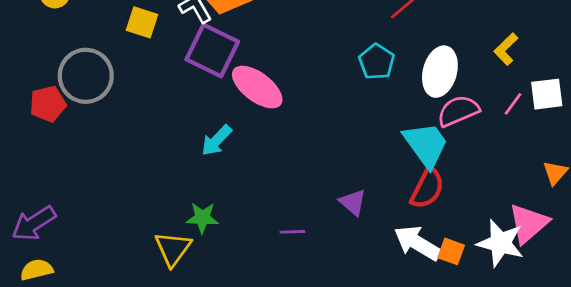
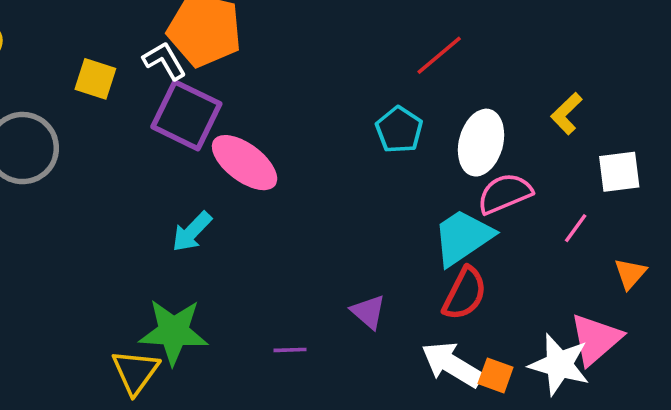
pink line: (513, 104) -> (576, 228), moved
cyan trapezoid: (426, 145) -> (463, 237), turned -88
green star: (202, 218) -> (174, 332), size x1.6

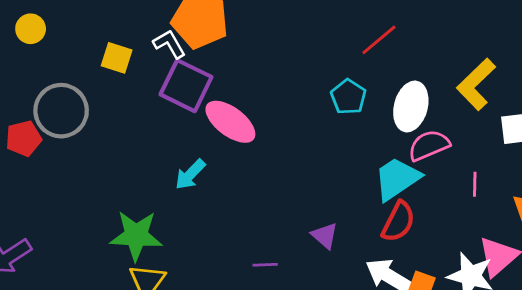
yellow L-shape: (567, 113) -> (476, 84), size x1.6
pink line: (576, 228) -> (475, 184), moved, turned -35
green star: (174, 332) -> (136, 236), moved

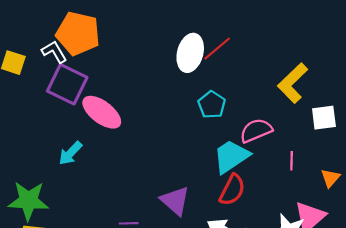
cyan pentagon: (348, 97) -> (212, 105), moved
white ellipse: (411, 106) -> (190, 53), moved
purple triangle: (325, 236) -> (175, 201), size x1.4

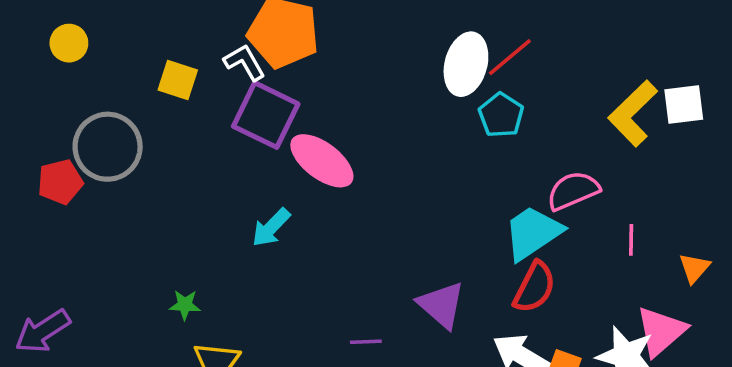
cyan pentagon: (212, 105) -> (501, 115), moved
white square: (324, 118) -> (684, 105), moved
green star: (28, 201) -> (185, 305), moved, size x0.5

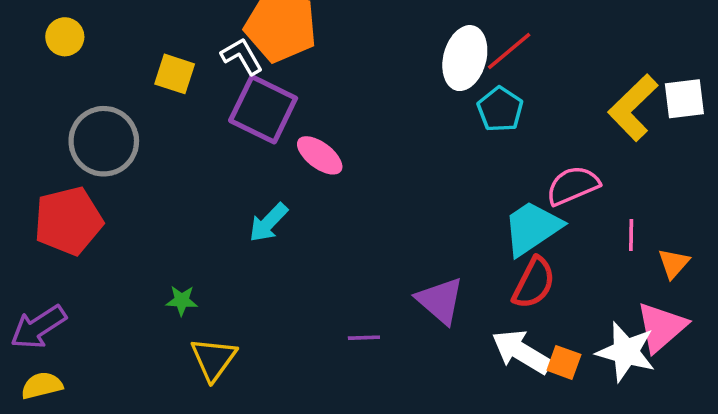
pink ellipse: (322, 161) -> (320, 155), size x0.7
red pentagon: (60, 182) -> (68, 221), moved, size x1.5
orange triangle: (694, 268) -> (674, 263), moved

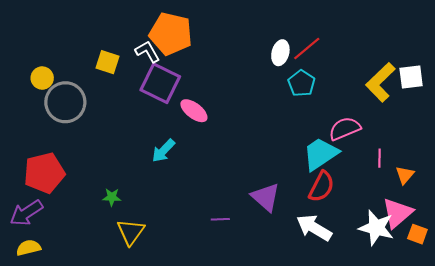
yellow circle: (65, 37) -> (42, 78), moved
white ellipse: (465, 58) -> (280, 53), size x0.7
red pentagon: (68, 221) -> (44, 173), moved
orange square: (564, 362) -> (417, 234), moved

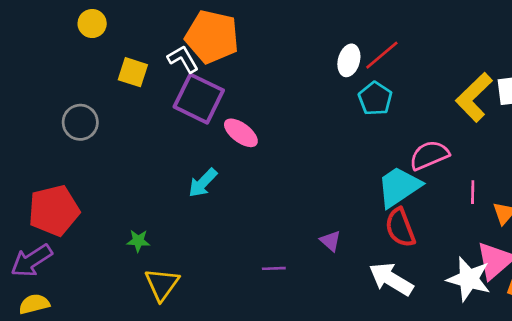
yellow circle: (42, 78) -> (92, 24), moved
gray circle: (65, 102) -> (80, 122), size x0.7
red semicircle: (321, 187) -> (400, 228), turned 132
purple triangle: (266, 197) -> (330, 241), size x0.6

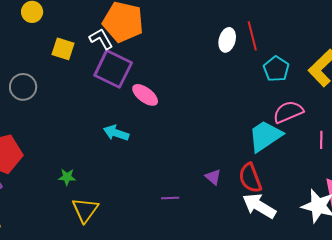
red line: (382, 55) -> (252, 36), turned -64
cyan pentagon: (375, 99) -> (276, 69), moved
cyan arrow: (203, 183) -> (116, 133), turned 65
red semicircle: (400, 228) -> (250, 178), moved

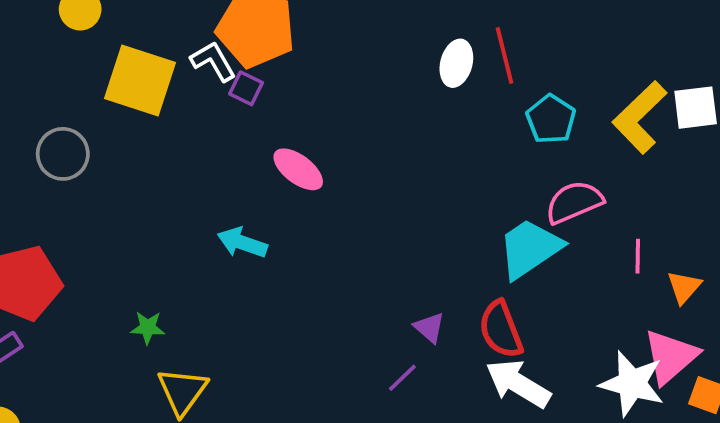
yellow square: (63, 49) -> (140, 81), size x1.6
purple square: (113, 69) -> (246, 88), moved, size x0.5
purple line: (170, 198) -> (402, 378), moved, turned -42

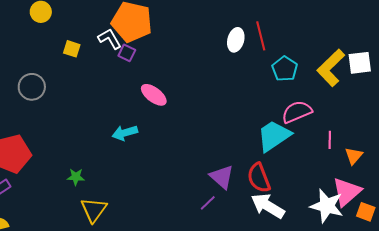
yellow square: (140, 81) -> (72, 49), size x0.5
cyan arrow: (242, 243) -> (125, 133), turned -35
purple triangle: (429, 328) -> (222, 177), size x1.5

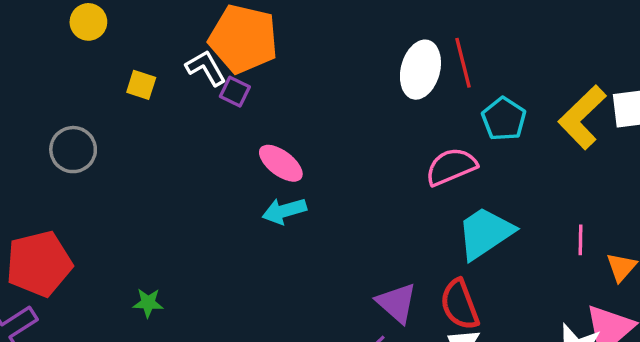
white ellipse: (236, 40) -> (420, 70), size x1.4
pink semicircle: (297, 112) -> (451, 167), moved
cyan arrow: (125, 133) -> (284, 211), moved

